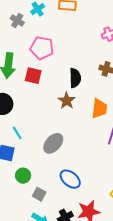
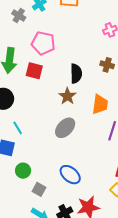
gray ellipse: (53, 143) -> (65, 128), moved

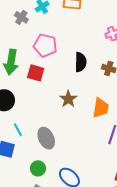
black semicircle: (76, 74) -> (81, 62), moved
gray ellipse: (65, 128) -> (46, 138), moved, turned -70
green circle: (23, 171) -> (38, 168), moved

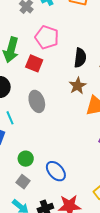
brown star: (68, 99) -> (78, 86), moved
gray ellipse: (46, 138) -> (37, 101), moved

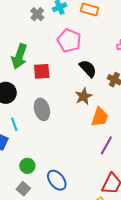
pink pentagon: (47, 37) -> (69, 41), moved
black semicircle: (80, 58) -> (88, 68), turned -54
red square: (34, 63) -> (42, 71), turned -30

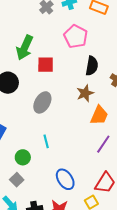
black semicircle: (88, 68) -> (92, 66), turned 48
gray ellipse: (42, 109) -> (42, 102), turned 40
cyan line: (14, 124) -> (46, 141), moved
blue ellipse: (57, 180) -> (65, 179), moved

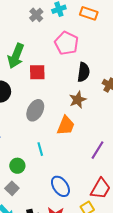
orange trapezoid: (99, 115) -> (66, 126), moved

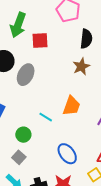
gray ellipse: (35, 110) -> (26, 75), moved
orange trapezoid: (66, 126) -> (72, 106), moved
cyan line: (40, 149) -> (46, 117), turned -40

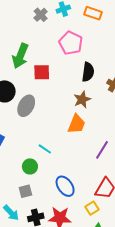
orange trapezoid: (72, 106) -> (77, 124), moved
green circle: (23, 135) -> (30, 166), moved
gray square: (19, 157) -> (25, 191), moved, turned 32

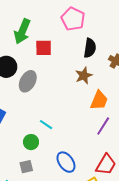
orange trapezoid: (77, 124) -> (99, 100), moved

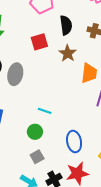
red square: (44, 48) -> (39, 42), moved
blue ellipse: (66, 162) -> (74, 142), turned 40

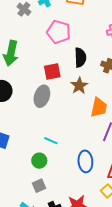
gray ellipse: (15, 74) -> (42, 96), moved
blue ellipse: (74, 142) -> (85, 161), moved

